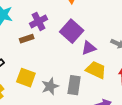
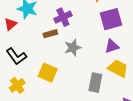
purple square: (72, 31) -> (111, 19), moved, turned 30
gray star: (50, 86) -> (73, 48), moved

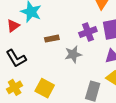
purple cross: (63, 17) -> (88, 32), moved
yellow square: (48, 73) -> (45, 88), moved

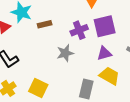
brown rectangle: (52, 39) -> (45, 24), moved

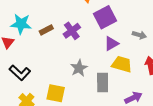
purple cross: (79, 30) -> (72, 31), moved
gray star: (65, 53) -> (79, 68), moved

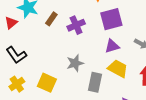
brown rectangle: (46, 30) -> (51, 19), turned -40

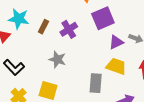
purple triangle: (112, 46) -> (116, 42), moved
gray star: (75, 63) -> (57, 59), moved, turned -30

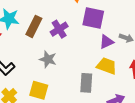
purple square: (103, 18) -> (93, 18), turned 35
brown rectangle: (43, 27) -> (34, 26), size x1.5

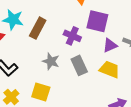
purple cross: (59, 29) -> (72, 36), moved, turned -36
gray rectangle: (86, 83) -> (79, 65), moved, turned -30

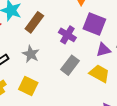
gray star: (51, 61) -> (31, 54), moved
gray rectangle: (79, 65) -> (70, 65), turned 54

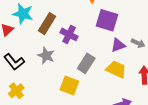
purple cross: (67, 35) -> (69, 34), moved
yellow square: (28, 86) -> (69, 85), moved

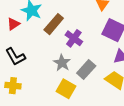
gray star: (46, 56) -> (62, 63), moved
yellow cross: (16, 91) -> (13, 86), turned 35

